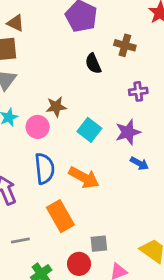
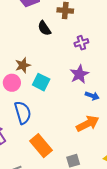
cyan square: (89, 130) -> (41, 82), moved
orange arrow: (84, 178) -> (88, 124), moved, turned -45

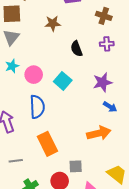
black semicircle: (44, 28) -> (77, 49), moved
purple cross: (81, 43) -> (107, 44), moved
brown star: (23, 65) -> (53, 23), moved

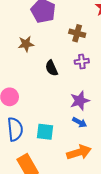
cyan square: (63, 81) -> (45, 132), moved, turned -30
blue arrow: (110, 107) -> (80, 122), moved

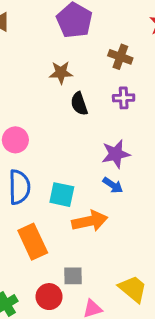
brown star: (26, 44) -> (61, 73), moved
orange arrow: (79, 152) -> (90, 221), moved

